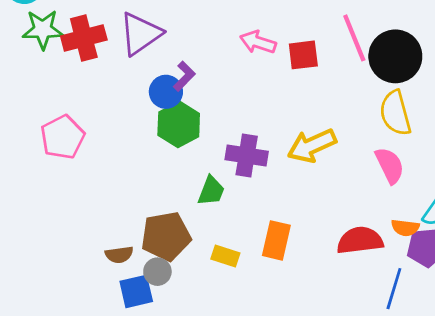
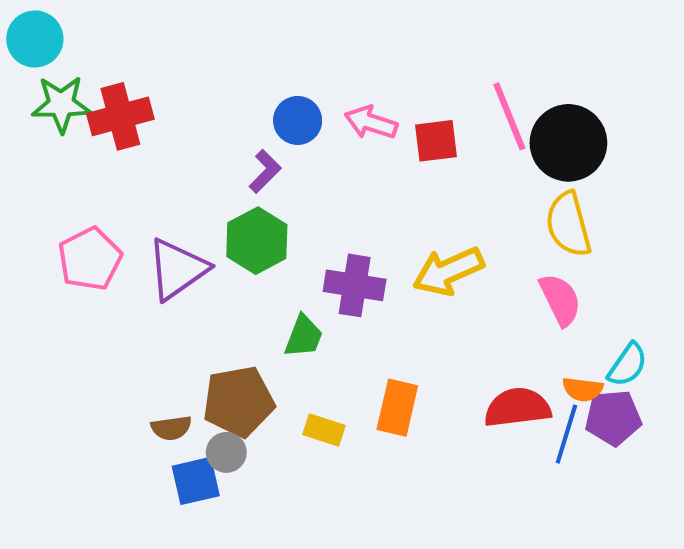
purple triangle: (140, 34) -> (177, 269), moved
blue circle: (166, 92) -> (298, 120), moved
blue line: (394, 289) -> (566, 434), moved

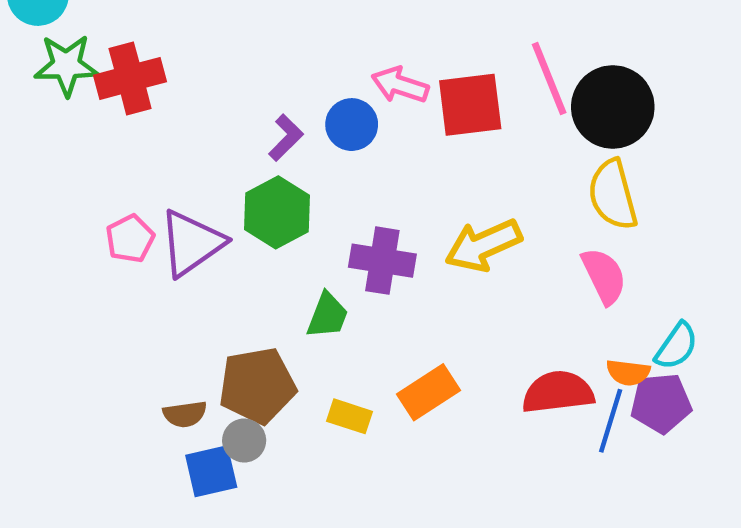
blue circle: (298, 120) -> (352, 125), moved
red square: (436, 141) -> (470, 105), size x1.4
pink pentagon: (90, 259) -> (130, 239), moved, size x0.7
orange rectangle: (397, 408) -> (428, 392), turned 44

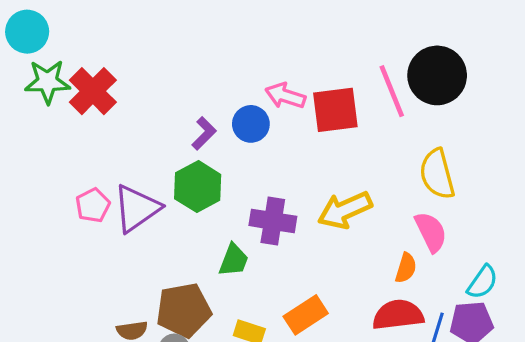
red cross: (130, 78) -> (93, 91), turned -30
black circle: (613, 107) -> (437, 75), moved
orange semicircle: (628, 372) -> (406, 268), moved, turned -80

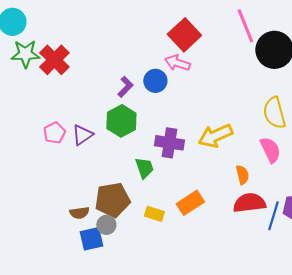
pink line: (392, 91) -> (245, 26), moved
red square: (335, 110) -> (184, 35), moved, turned -36
purple triangle: (137, 208) -> (82, 135), size x0.7
green trapezoid: (234, 260) -> (144, 168), turned -40
orange semicircle: (406, 268) -> (242, 175), moved, turned -30

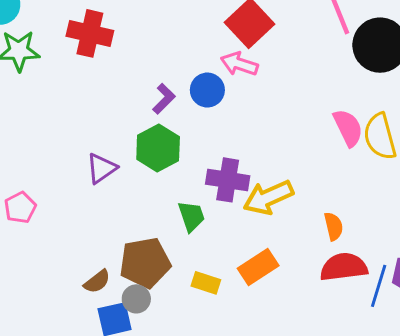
red cross: (54, 60) -> (90, 33), moved, turned -32
pink pentagon: (54, 133) -> (20, 208), moved
yellow arrow: (215, 136) -> (268, 197), moved
pink semicircle: (270, 150) -> (348, 128), moved
brown semicircle: (79, 213) -> (97, 282), turned -30

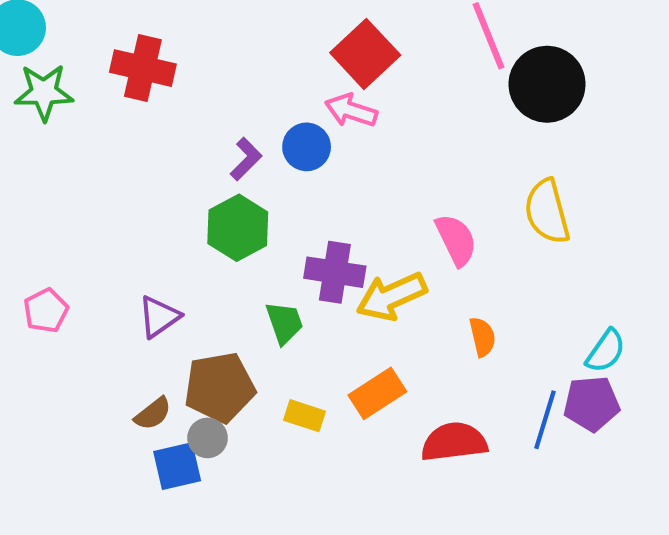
pink semicircle: (348, 128) -> (456, 240), moved
purple triangle: (101, 168) -> (159, 317), moved
red semicircle: (344, 267) -> (454, 442), moved

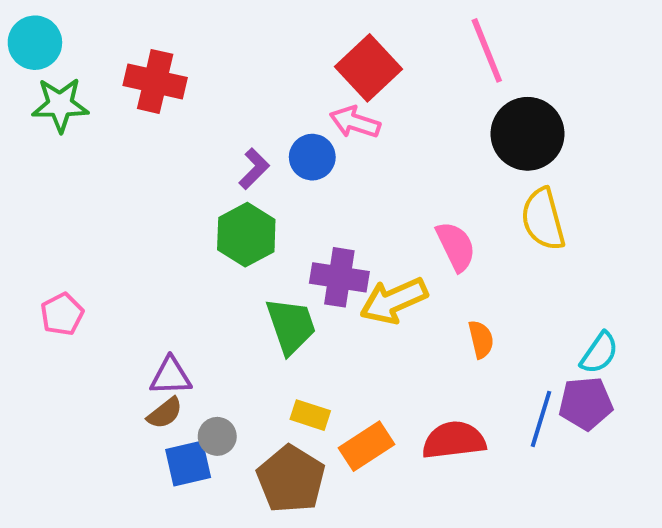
black circle: (547, 84) -> (528, 134), moved
purple triangle: (159, 317) -> (171, 376), moved, turned 33
green trapezoid: (284, 323) -> (291, 326), size x1.4
brown pentagon: (220, 387) -> (291, 479), moved, turned -30
orange rectangle: (377, 393) -> (367, 446), moved

